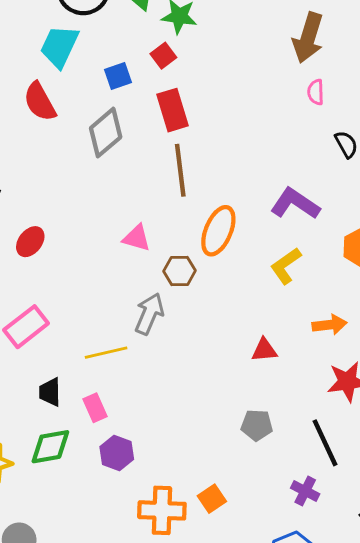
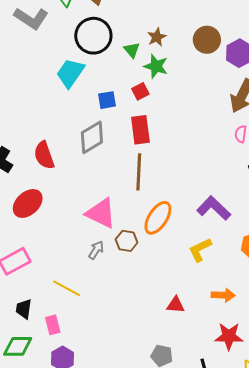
red semicircle: (40, 102) -> (44, 155), moved
pink triangle: (137, 238) -> (101, 213), size x1.6
red ellipse: (30, 242) -> (28, 203), size x1.4
gray arrow: (149, 314) -> (96, 250), moved, size x0.7
yellow line: (106, 353) -> (67, 288), turned 32

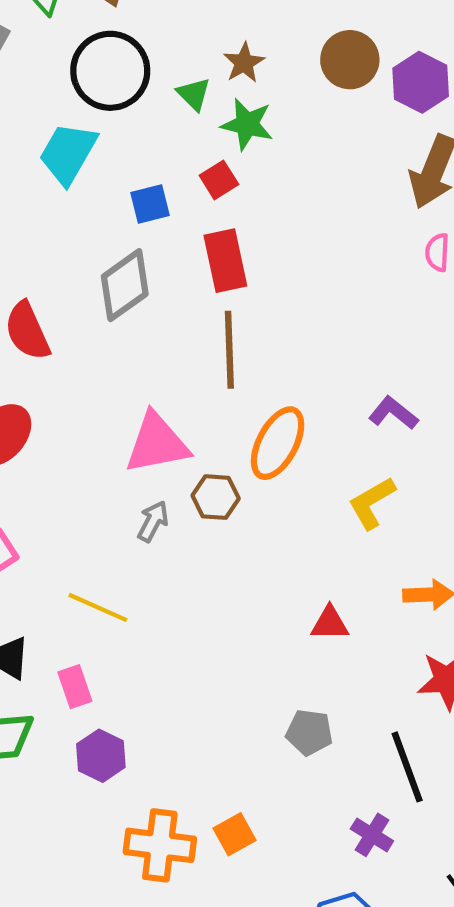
purple L-shape: (214, 208) -> (393, 413), size x0.7
pink triangle: (101, 213) -> (157, 443), turned -32

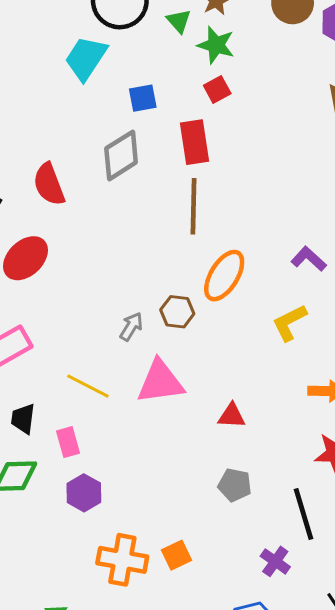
red square: (219, 180) -> (217, 90), moved
pink triangle: (157, 443) -> (160, 382), moved
red triangle: (330, 623) -> (232, 416), moved

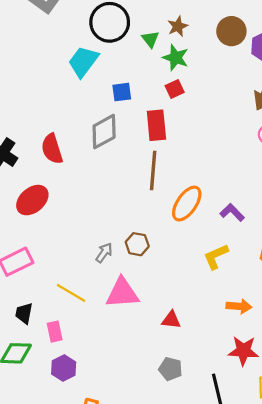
orange ellipse: (224, 276) -> (187, 204), moved

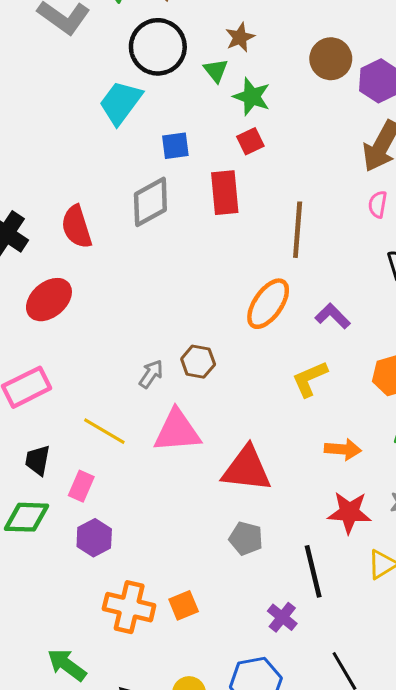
brown star: (178, 26) -> (240, 37), moved
brown line: (153, 171) -> (298, 230), moved
red triangle: (171, 320) -> (247, 469), size x1.8
pink rectangle: (55, 332) -> (81, 486), turned 36

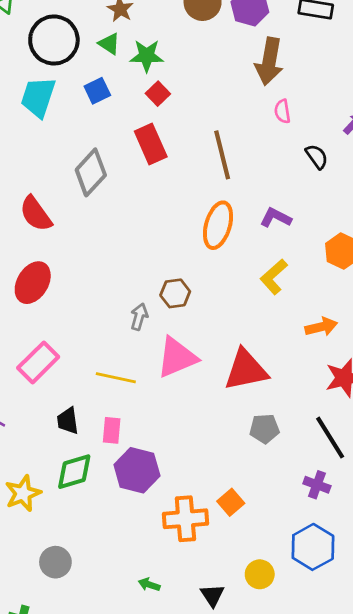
blue square: (175, 146) -> (97, 91), moved
purple hexagon: (94, 538) -> (137, 470), size x1.4
green arrow: (67, 665) -> (149, 585), size x0.6

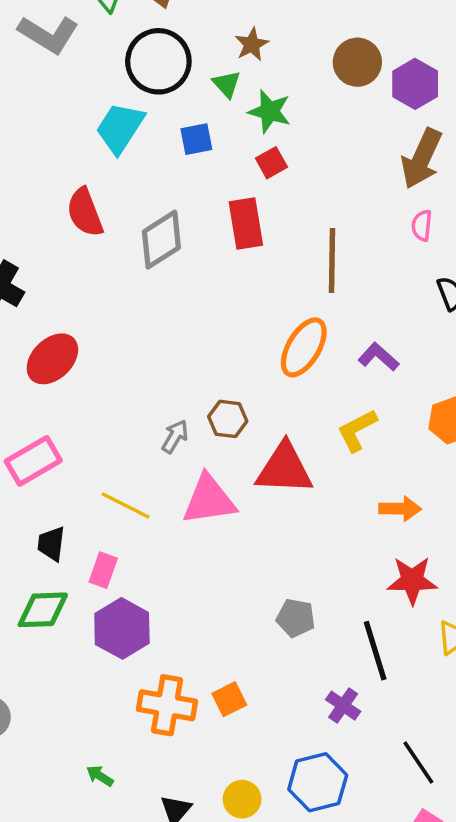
red semicircle: (36, 214) -> (85, 212), moved
red triangle: (246, 370) -> (284, 469), moved

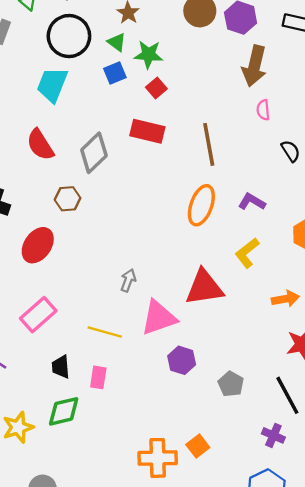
blue square: (196, 139) -> (115, 73), moved
red rectangle: (246, 223) -> (147, 131), turned -56
brown hexagon: (228, 419) -> (68, 199), moved
gray pentagon: (296, 618) -> (231, 384), turned 30
purple hexagon: (122, 628) -> (182, 360), moved, size x0.7

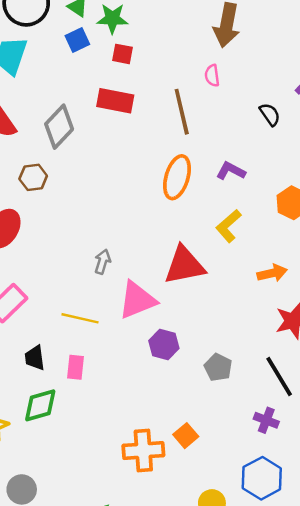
red square: (156, 88) -> (123, 54), turned -36
pink semicircle: (263, 110) -> (212, 76), moved

